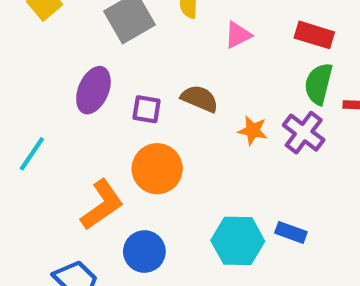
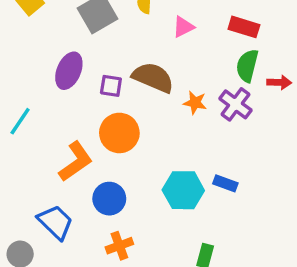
brown semicircle: (200, 99) -> (153, 77), size x1.4

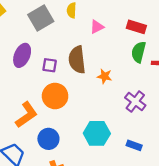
brown semicircle: (153, 77) -> (77, 60), turned -120
purple cross: (235, 104) -> (135, 102), moved
blue rectangle: (225, 183) -> (134, 145), moved

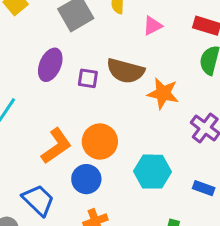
brown semicircle: (77, 60) -> (125, 71), turned -68
orange star: (104, 76) -> (163, 93), size x1.5
orange circle: (55, 96) -> (100, 141), moved

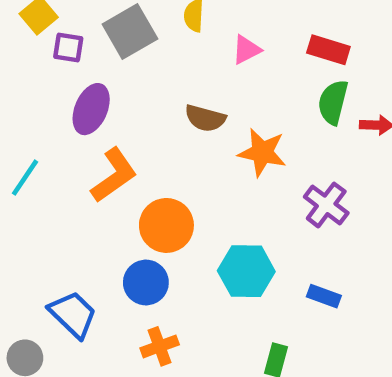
brown semicircle: (125, 71) -> (205, 118), size x0.7
purple square: (88, 78) -> (68, 47), moved
orange L-shape: (56, 146) -> (114, 175), moved

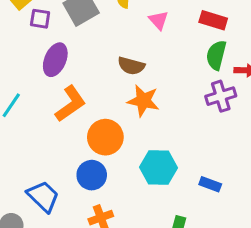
pink triangle: (246, 50) -> (159, 20), turned -45
orange star: (262, 152) -> (143, 101), moved
purple cross: (326, 205) -> (221, 96), moved, turned 36

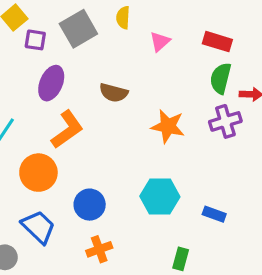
pink triangle: (159, 20) -> (160, 42), turned 30
brown semicircle: (131, 66) -> (114, 93), moved
orange star: (143, 101) -> (168, 126), moved
orange circle: (105, 137) -> (38, 173), moved

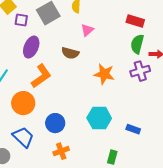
pink triangle: (160, 42) -> (87, 30), moved

